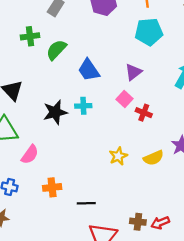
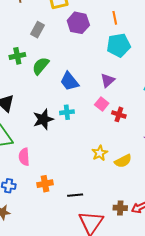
pink semicircle: (30, 155) -> (24, 157), turned 144
yellow semicircle: (153, 158) -> (123, 161), moved

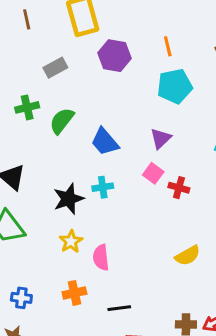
gray rectangle: (38, 30) -> (55, 68), turned 35
yellow star: (100, 153) -> (71, 241), moved
pink semicircle: (24, 157) -> (101, 257), moved

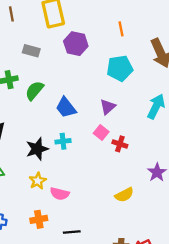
orange line: (168, 46) -> (121, 29), moved
gray rectangle: (55, 68) -> (31, 51), turned 42
pink semicircle: (101, 257) -> (60, 194), turned -72

